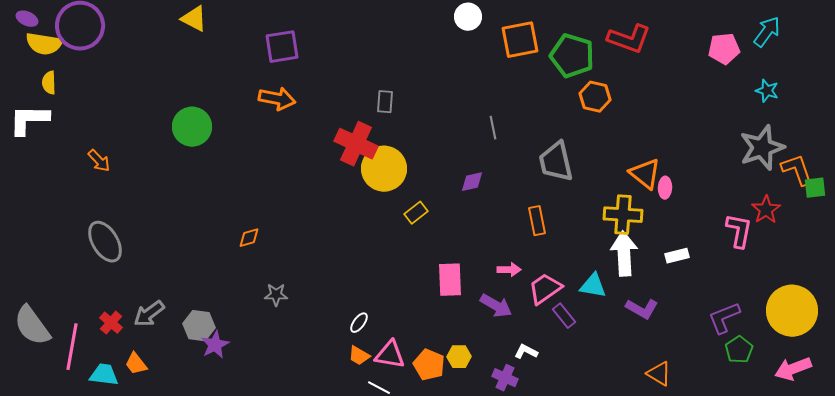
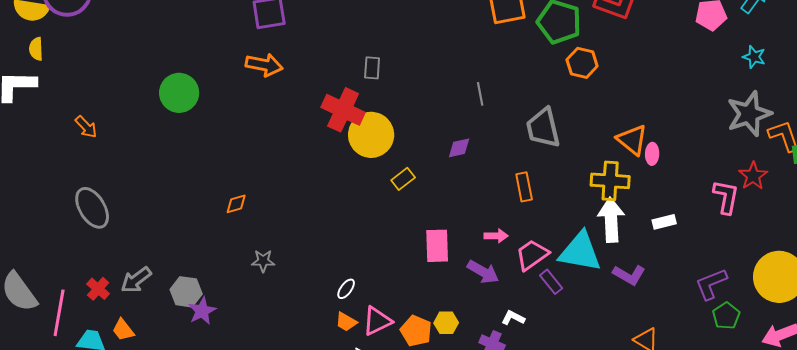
cyan triangle: (593, 286) -> (580, 252), size x1.6
pink triangle: (390, 355) -> (377, 321), turned -36

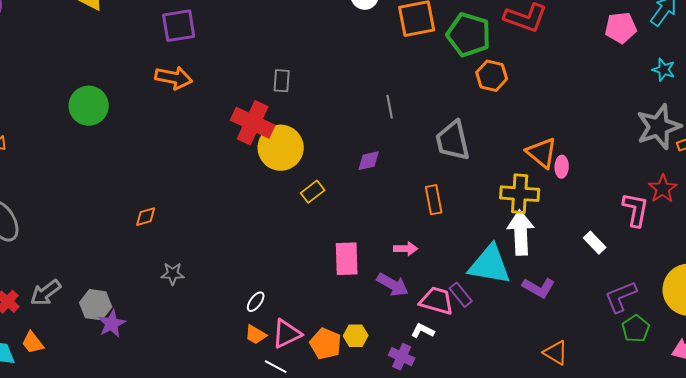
white rectangle: (664, 222) -> (595, 243), moved, turned 60
pink trapezoid: (532, 255) -> (437, 301), moved, turned 51

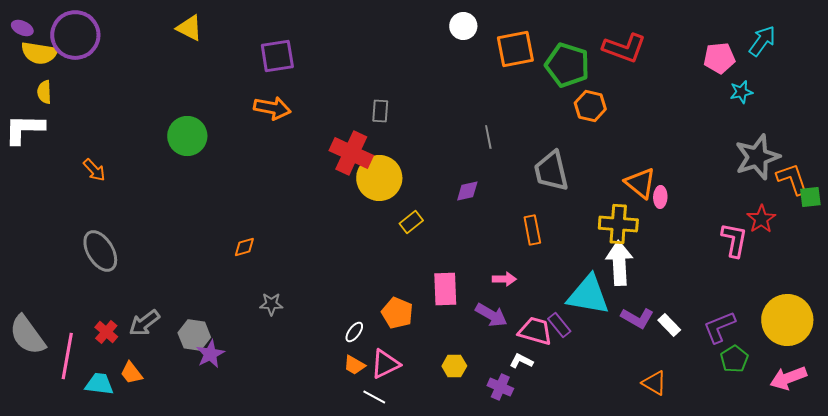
cyan star: (664, 70) -> (741, 92), moved, turned -30
white rectangle: (595, 243) -> (669, 325), moved
orange pentagon: (326, 344) -> (397, 313), moved

